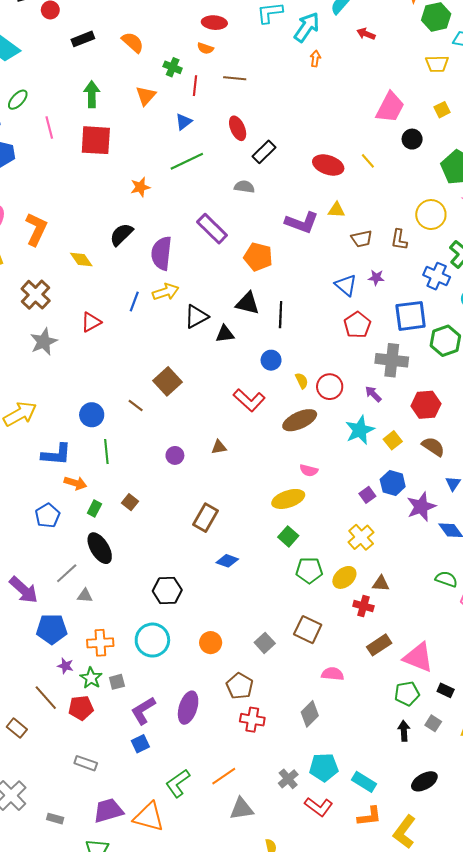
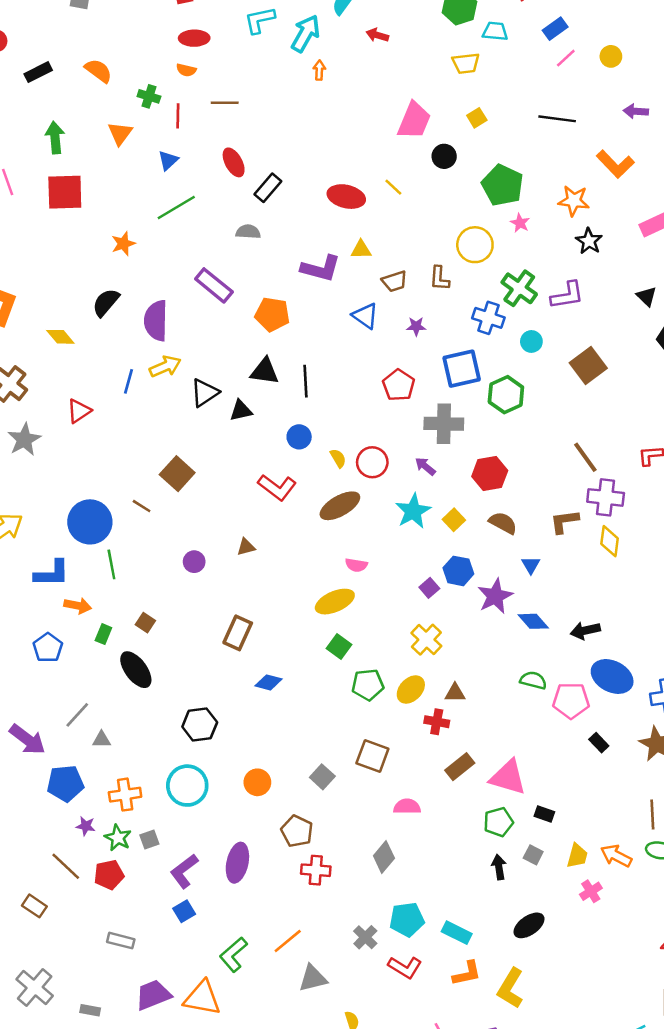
blue triangle: (346, 285) -> (365, 316), moved
blue circle: (92, 415) -> (90, 522), size x1.5
black ellipse: (100, 548) -> (136, 670), moved

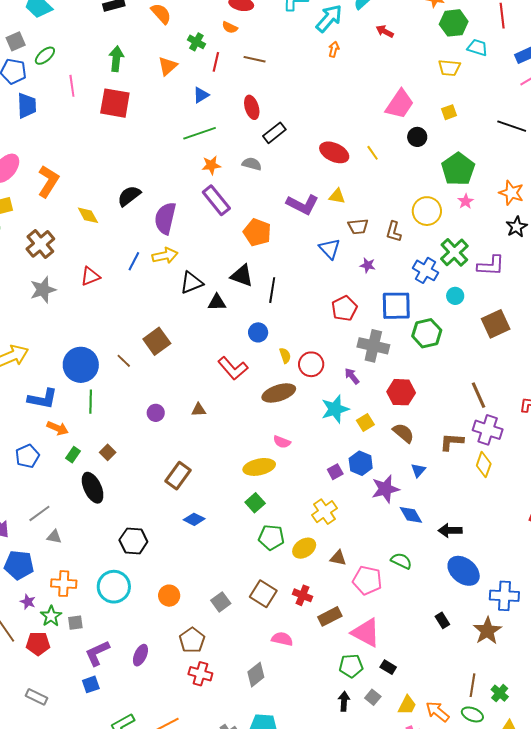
orange star: (123, 244) -> (211, 165), moved
pink pentagon: (571, 700) -> (367, 580), moved
red cross: (437, 722) -> (302, 595), moved
purple ellipse: (237, 863) -> (140, 655), size x0.7

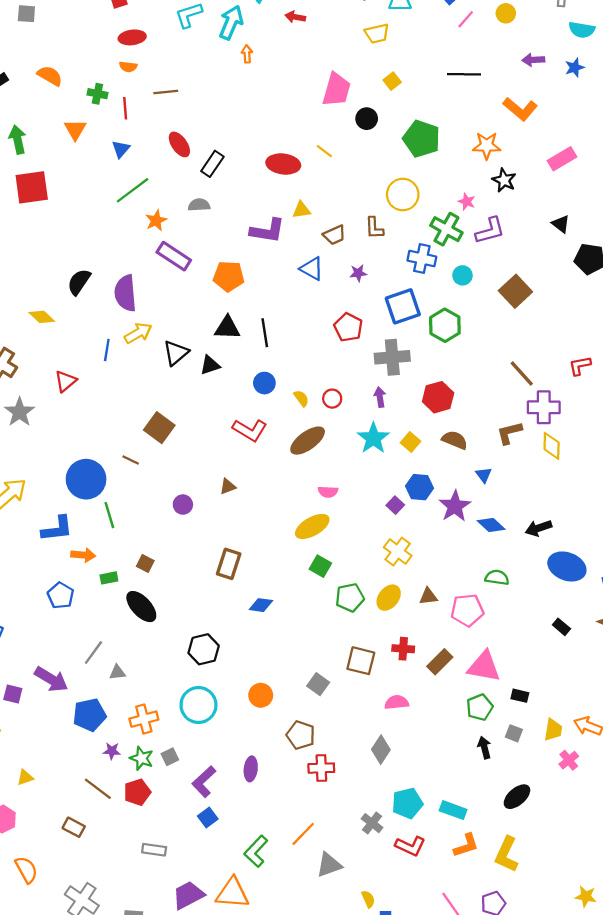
pink star: (466, 201) -> (467, 202), moved
red circle: (311, 364) -> (332, 399), size x0.7
purple arrow: (352, 376) -> (380, 397), turned 48
green rectangle: (73, 455) -> (109, 578), turned 63

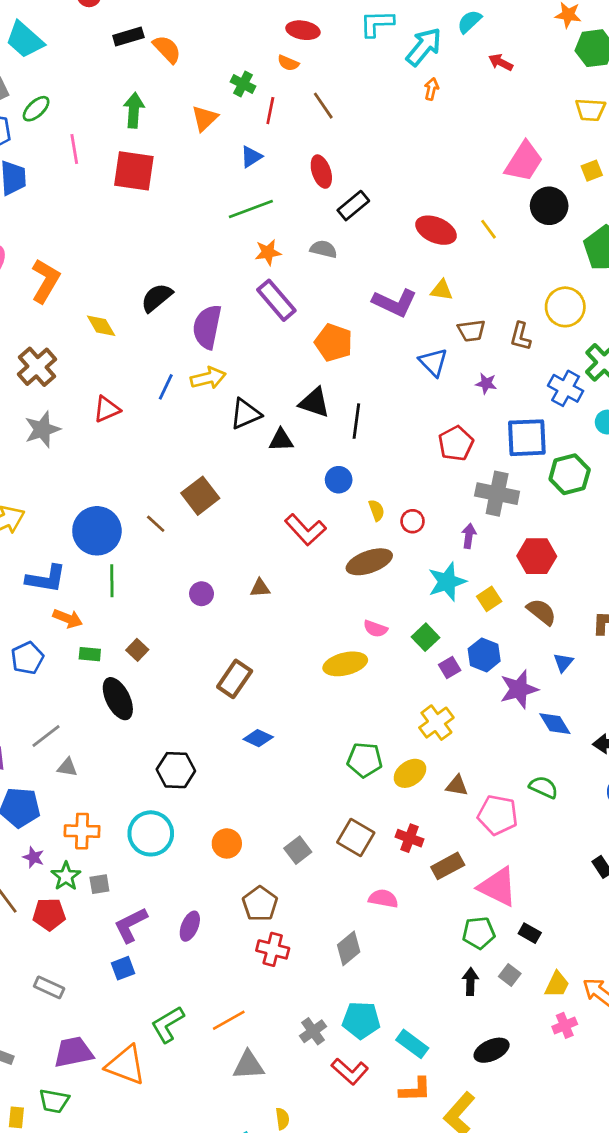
orange semicircle: (50, 76) -> (167, 49), moved
brown line: (166, 92) -> (323, 106), turned 45
black circle: (367, 119) -> (549, 206), size x1.4
green square: (320, 566) -> (425, 637), moved

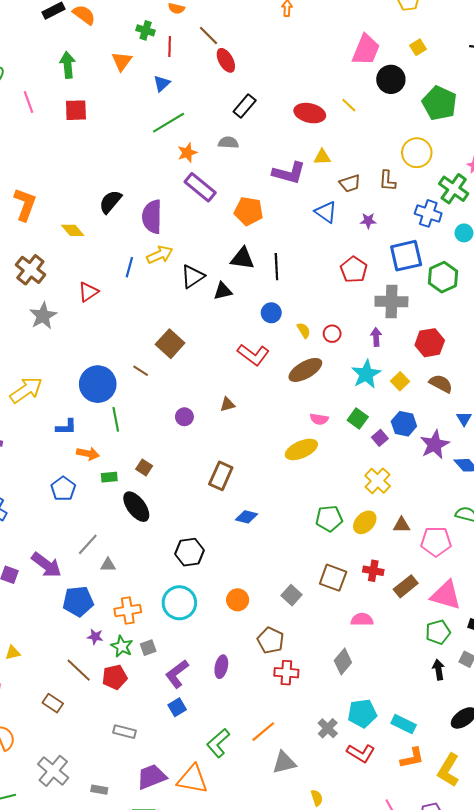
red square: (134, 171) -> (76, 110), size x0.7
red ellipse: (321, 172) -> (226, 60), moved
blue L-shape: (46, 579) -> (66, 427), size x0.7

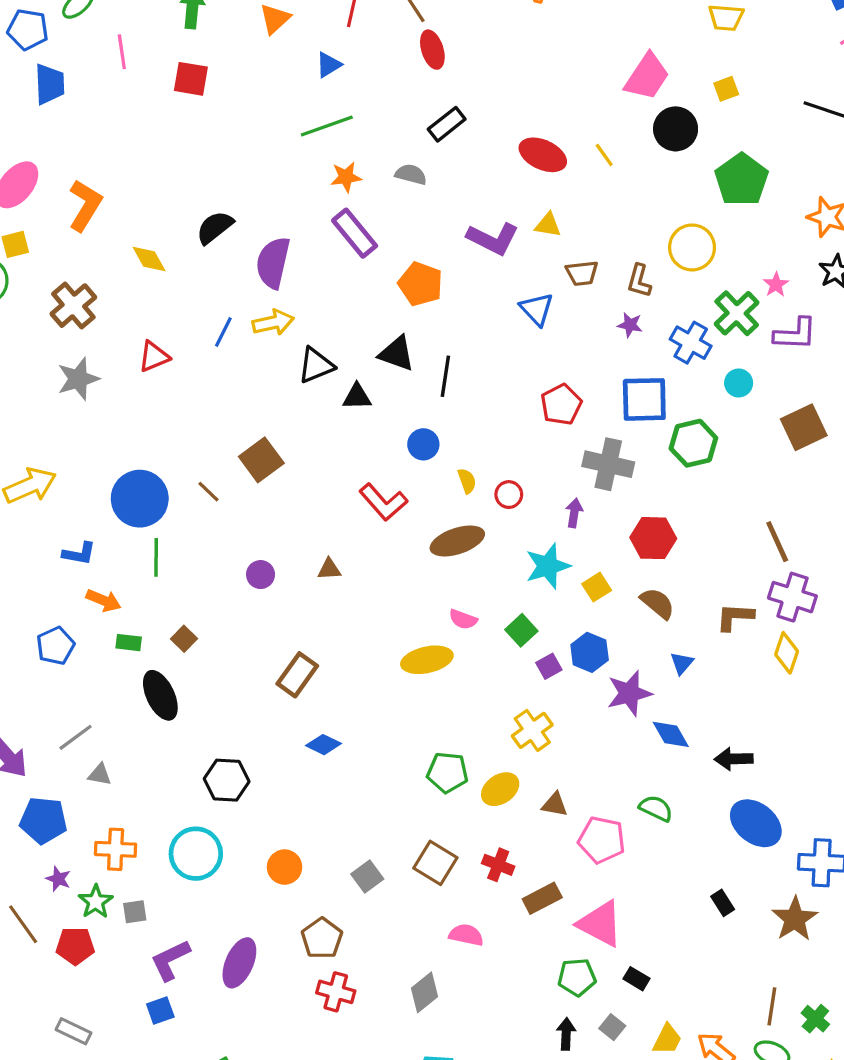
purple star: (368, 221) -> (630, 325), moved
purple ellipse: (221, 667) -> (239, 963), size x1.4

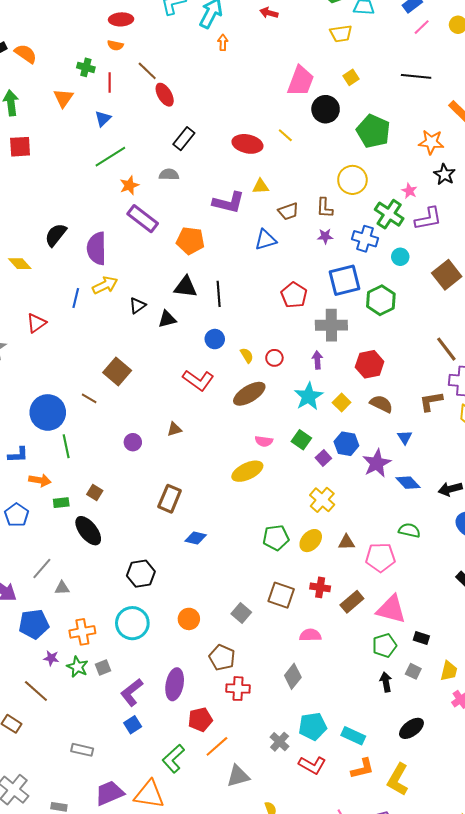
blue triangle: (537, 309) -> (266, 240), turned -50
black triangle: (316, 365) -> (137, 306), size x0.7
red pentagon: (75, 946) -> (200, 720), moved

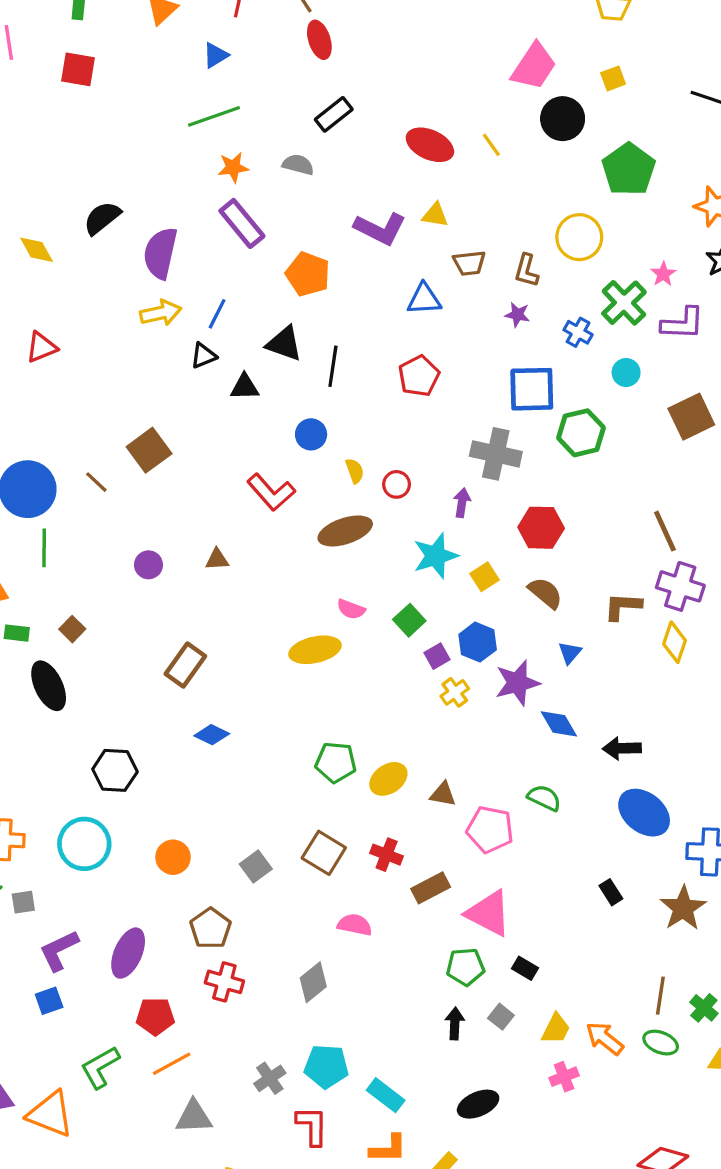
blue cross: (365, 239) -> (578, 332), size x0.7
red pentagon: (294, 295) -> (419, 376), moved
blue line: (76, 298) -> (217, 314), moved
yellow cross: (322, 500) -> (455, 692), moved, size x0.7
red L-shape: (312, 765) -> (312, 1126), turned -132

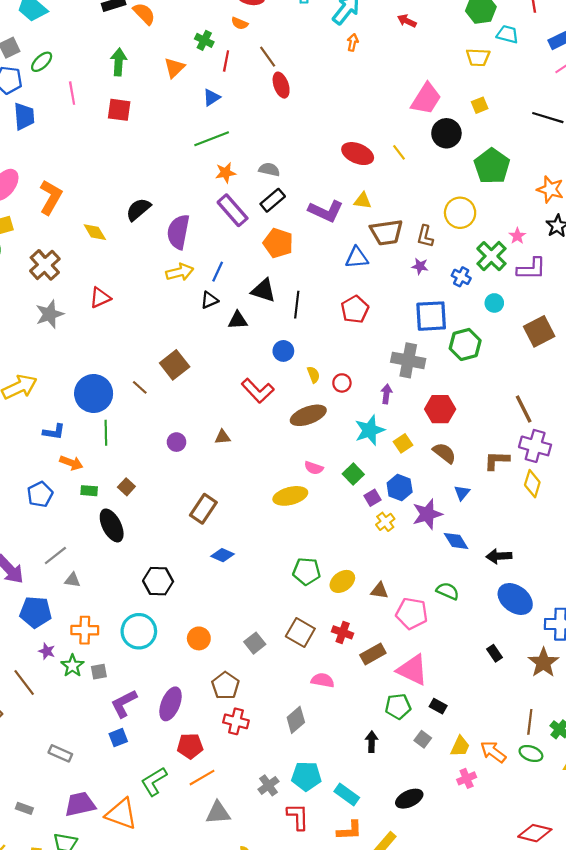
black rectangle: (334, 114) -> (273, 200), moved
brown trapezoid: (469, 263) -> (386, 232), size x1.5
black arrow: (455, 1024) -> (372, 742), moved

